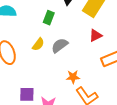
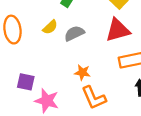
red triangle: (96, 35) -> (118, 30), size x1.6

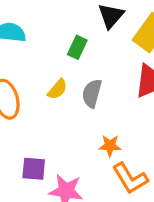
gray semicircle: (74, 33) -> (92, 93), turned -42

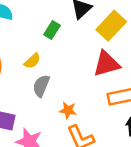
gray semicircle: (92, 93) -> (41, 86), moved

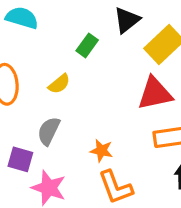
gray semicircle: (41, 86) -> (49, 131), moved

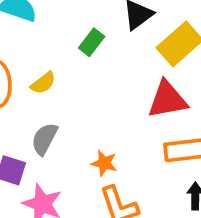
yellow semicircle: (59, 84) -> (43, 83), moved

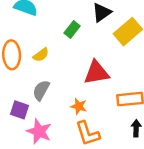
red triangle: (167, 100) -> (97, 73), moved

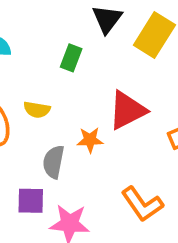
yellow semicircle: (41, 55) -> (37, 110), turned 63
orange star: (79, 106) -> (90, 140), moved

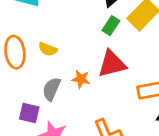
green rectangle: (71, 58) -> (111, 26), moved

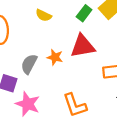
yellow semicircle: (48, 49) -> (44, 15), moved

